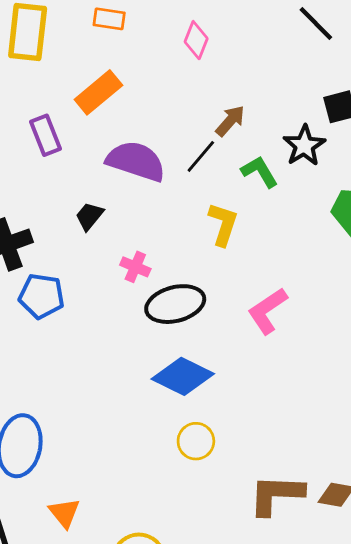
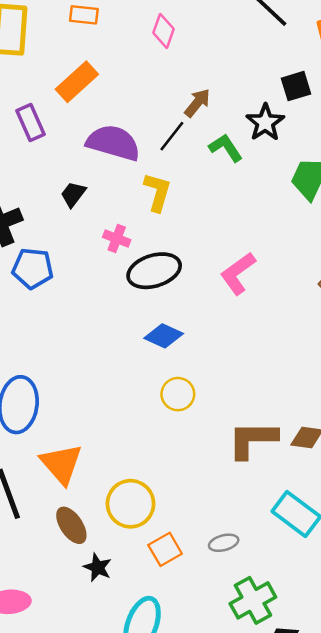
yellow L-shape: (223, 224) -> (157, 192), moved
blue diamond: (183, 376) -> (164, 336), size x0.7
orange triangle: (64, 513) -> (61, 464), size x1.5

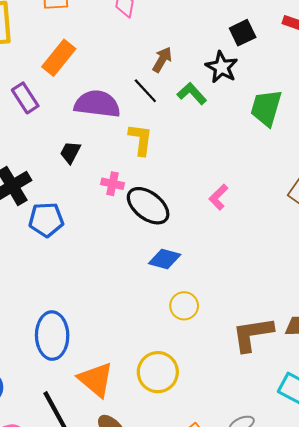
black line: (172, 136) -> (145, 91), turned -72
black ellipse: (154, 271) -> (148, 206), turned 63
pink L-shape: (238, 273) -> (218, 197), size x0.7
yellow circle: (131, 504) -> (158, 372), moved

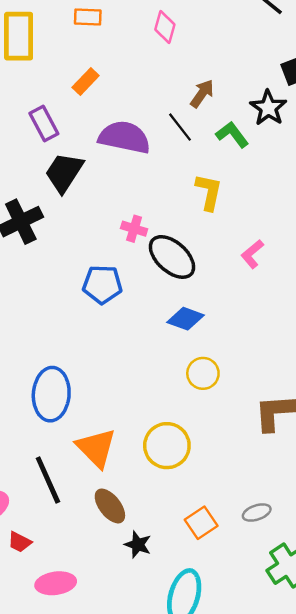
orange rectangle: (59, 58) -> (86, 81), size x0.7
yellow L-shape: (141, 139) -> (209, 192), moved
black trapezoid: (70, 152) -> (64, 172), moved, size x1.6
blue pentagon: (46, 220) -> (102, 284), moved

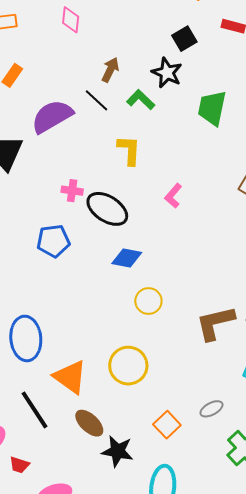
purple semicircle: (124, 137) -> (52, 116), turned -33
black star: (138, 545) -> (118, 451), size x1.4

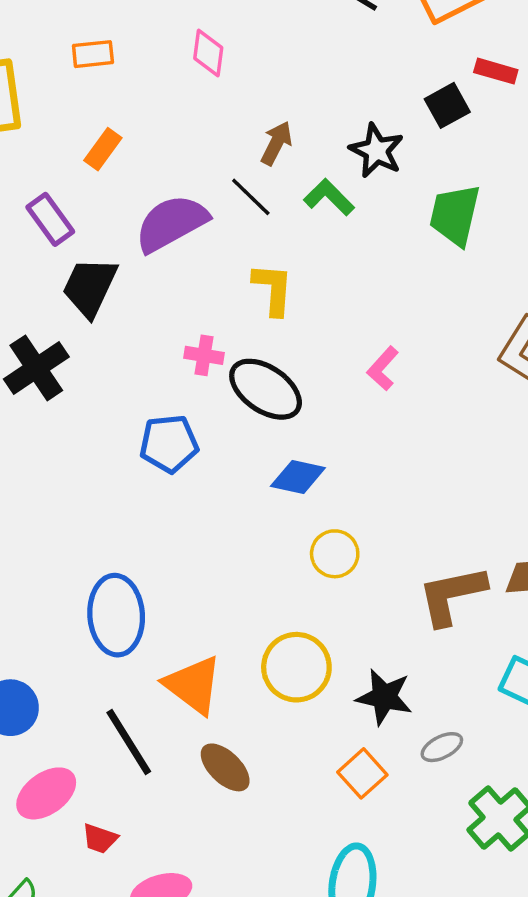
black square: (184, 39) -> (447, 105), moved
yellow L-shape: (129, 150) -> (273, 289), moved
black star: (118, 451) -> (384, 697), moved

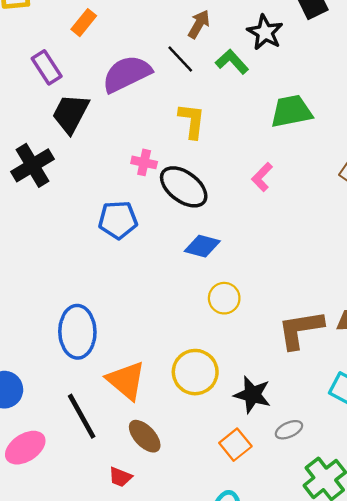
green trapezoid: (455, 215) -> (291, 111), moved, turned 63
red trapezoid: (100, 839) -> (120, 477), moved

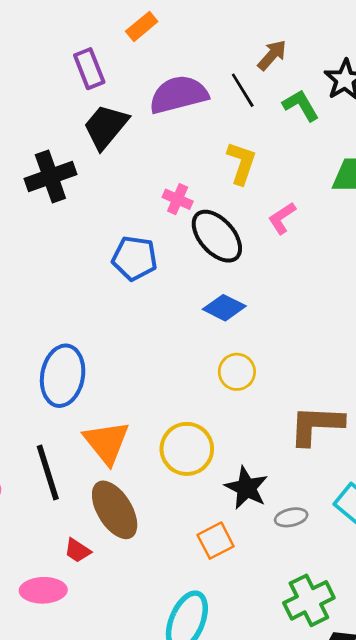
pink L-shape: (262, 177) -> (282, 218), moved
gray ellipse: (289, 430) -> (291, 517), moved
brown ellipse: (145, 436) -> (115, 510), size x1.4

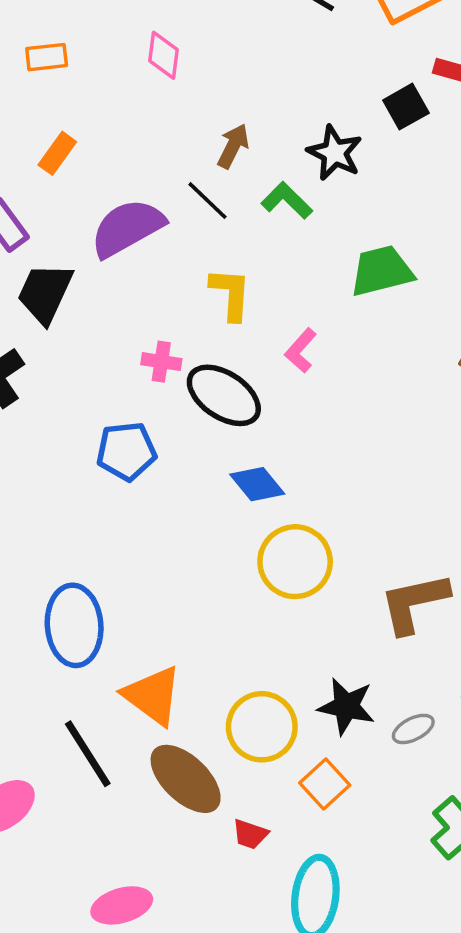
blue diamond: (224, 308) -> (257, 484), turned 39
yellow circle: (237, 372) -> (295, 562), size x1.5
yellow circle: (187, 449) -> (262, 727), moved
red trapezoid: (77, 551) -> (250, 834), moved

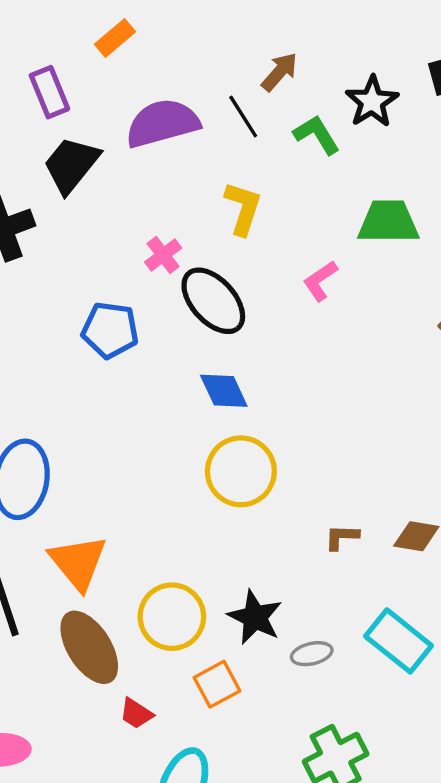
pink L-shape: (301, 350) -> (320, 281), moved
pink cross: (161, 362) -> (163, 255), turned 30
brown L-shape: (414, 603) -> (342, 537), size x0.5

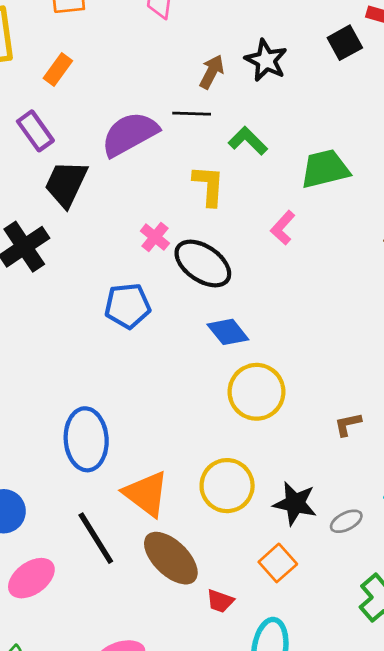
orange rectangle: (115, 38) -> (58, 70), moved
black star: (372, 102) -> (266, 60), moved
black line: (243, 117) -> (192, 114), turned -42
green L-shape: (317, 135) -> (248, 141), moved
yellow circle: (172, 617) -> (227, 486), moved

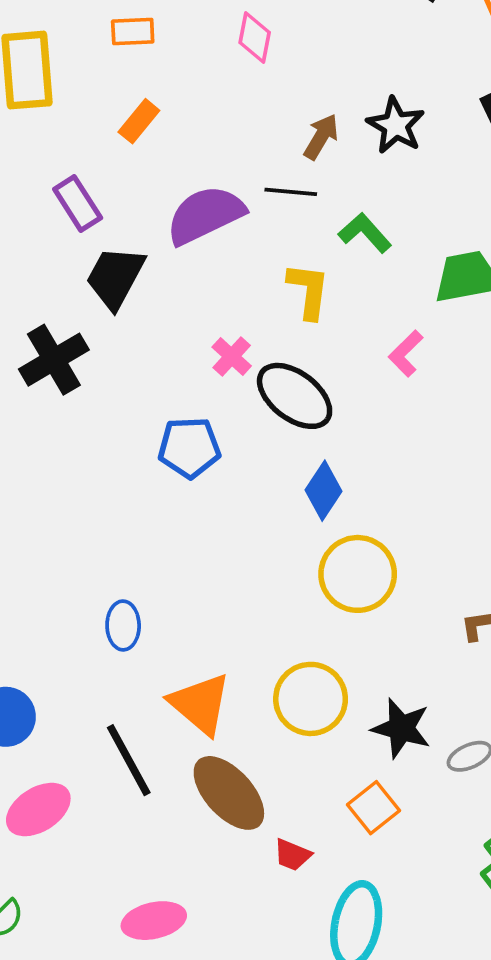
orange rectangle: (58, 70) -> (139, 121), moved
blue diamond: (228, 332) -> (323, 491), turned 69
blue ellipse: (86, 439) -> (123, 625), size x0.6

